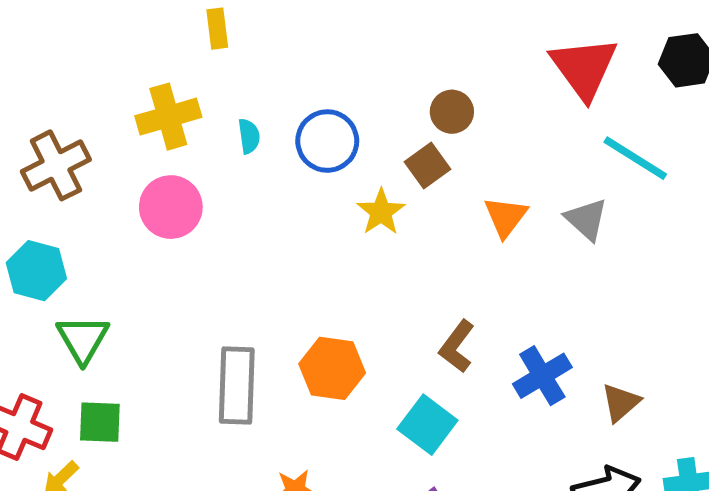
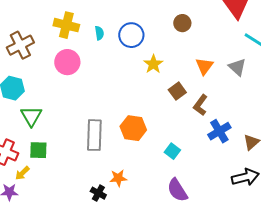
yellow cross: (168, 117) -> (66, 25), turned 30
brown square: (427, 165) -> (177, 91), moved
brown L-shape: (457, 346) -> (200, 105), moved
cyan square: (427, 425) -> (172, 151), size x0.7

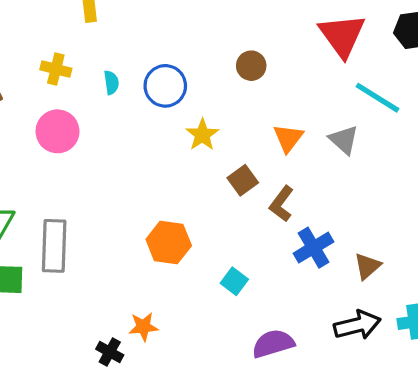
yellow cross: (66, 25) -> (56, 69), size x0.7
gray rectangle: (94, 135) -> (54, 246), moved
purple semicircle: (177, 190) -> (273, 344), moved, turned 105

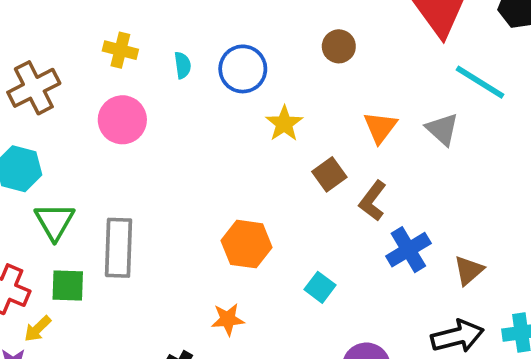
orange star: (143, 327) -> (228, 319), moved

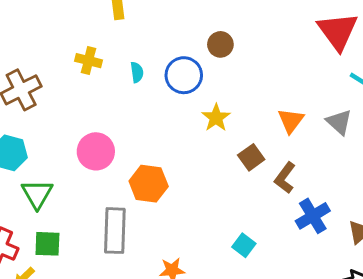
brown circle: (339, 46) -> (220, 44), moved
pink circle: (122, 120) -> (96, 151), moved
orange hexagon: (247, 244) -> (149, 184), moved
gray rectangle: (119, 248) -> (115, 231), moved

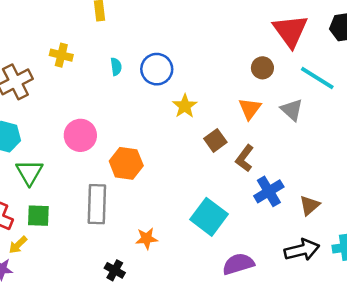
brown circle: (220, 44) -> (262, 68), moved
yellow cross: (89, 61) -> (61, 55), moved
cyan square: (244, 245) -> (209, 217), size x1.8

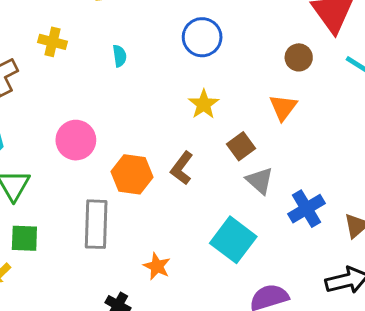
blue circle: (157, 69) -> (202, 37), moved
gray triangle: (292, 110) -> (260, 181), moved
brown L-shape: (245, 158) -> (182, 168), moved
orange star: (147, 238) -> (157, 266), turned 30

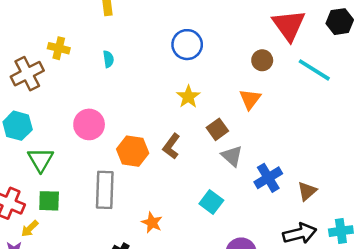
yellow cross: (52, 42) -> (59, 48), moved
cyan semicircle: (120, 56) -> (108, 59), moved
cyan square: (233, 240) -> (211, 202), size x0.7

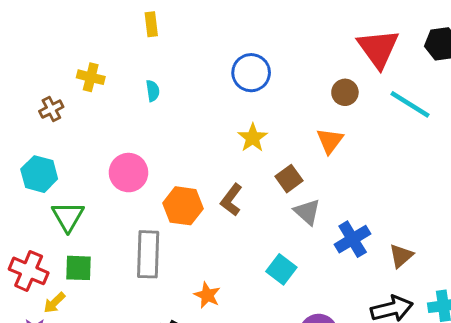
brown cross: (27, 74) -> (51, 109), size x0.6

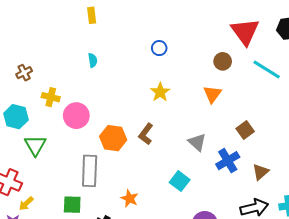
blue circle: (251, 73) -> (159, 48), size x0.6
yellow cross: (91, 77) -> (51, 97), moved
brown square: (289, 179) -> (245, 130), moved
green square: (79, 268) -> (72, 205), moved

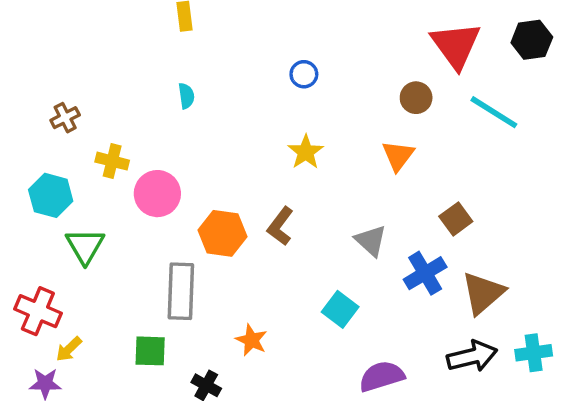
brown triangle: (260, 172) -> (483, 293), size x1.5

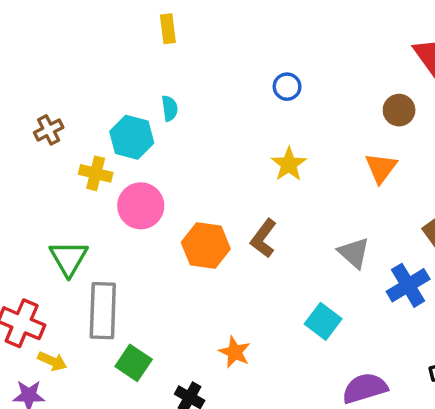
cyan hexagon: (51, 195) -> (132, 137), moved
gray rectangle: (181, 291) -> (103, 311), moved
yellow arrow: (69, 349) -> (52, 361), turned -112
green square: (150, 351) -> (134, 363), turned 32

